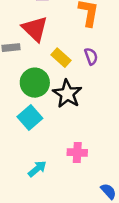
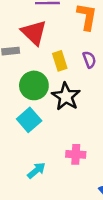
yellow rectangle: (61, 58) -> (60, 61), turned 30

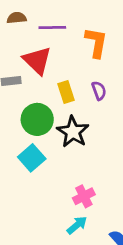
pink cross: (76, 154) -> (84, 196), turned -30
cyan arrow: (36, 170) -> (77, 225), moved

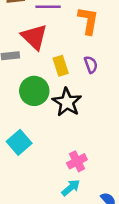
cyan square: (32, 158) -> (19, 142), moved

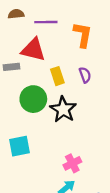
red triangle: (34, 37) -> (33, 50), turned -30
cyan square: (19, 142) -> (19, 146), turned 30

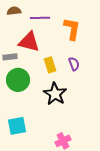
green circle: (33, 99) -> (18, 80), moved

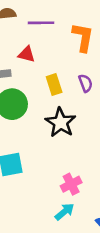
red triangle: (29, 42) -> (26, 54), size x0.6

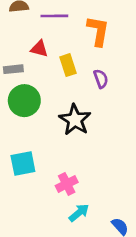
yellow rectangle: (54, 84) -> (68, 65), moved
pink cross: (71, 184) -> (67, 184), moved

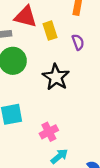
red triangle: (39, 49) -> (26, 17), size x1.5

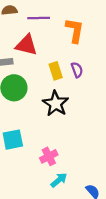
yellow rectangle: (50, 31) -> (56, 71), moved

